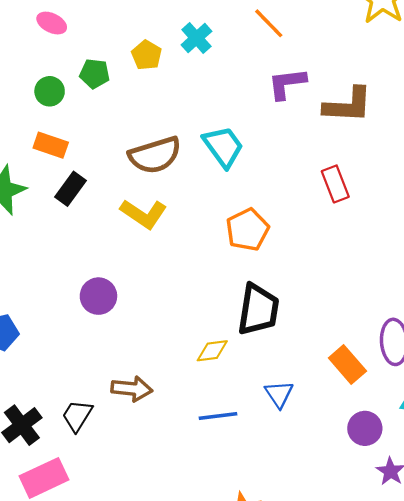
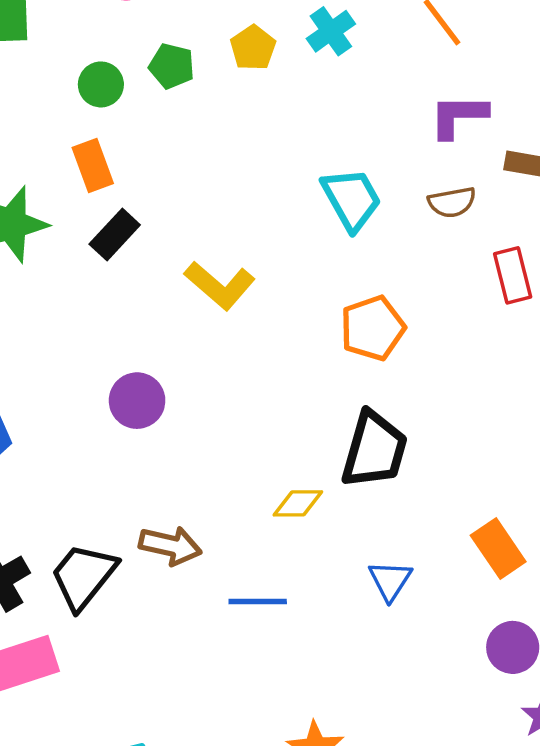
orange rectangle: (51, 145) -> (93, 165), turned 44
brown semicircle: (155, 155) -> (452, 202), moved, size x0.6
black trapezoid: (77, 416) -> (83, 576), size x1.4
blue line: (218, 416) -> (258, 602), moved

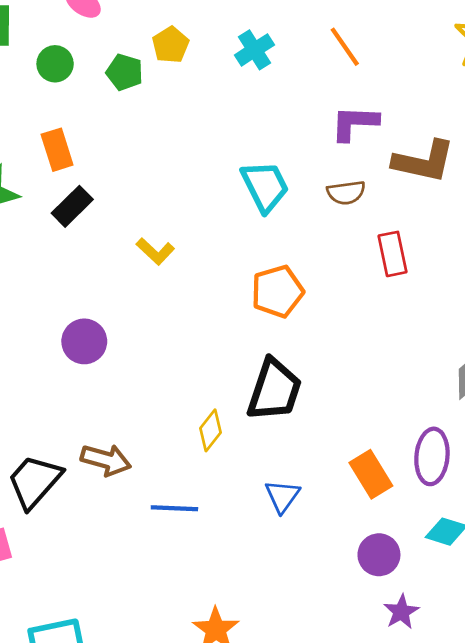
yellow pentagon: (253, 48) -> (170, 45), moved
green circle: (101, 84) -> (55, 64), moved
yellow L-shape: (220, 285) -> (155, 251), size x0.7
yellow diamond: (298, 503) -> (210, 430), turned -54

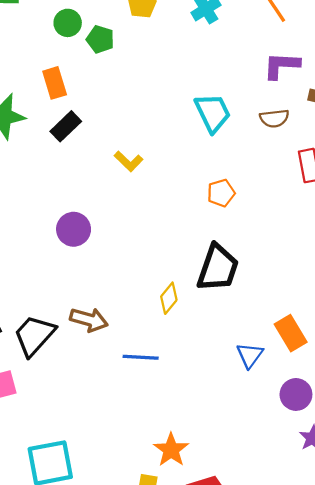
green circle: (55, 64) -> (68, 23), moved
green pentagon: (125, 72) -> (100, 39), moved
orange pentagon: (277, 291) -> (221, 193), size x0.7
blue triangle: (282, 496) -> (250, 355), moved

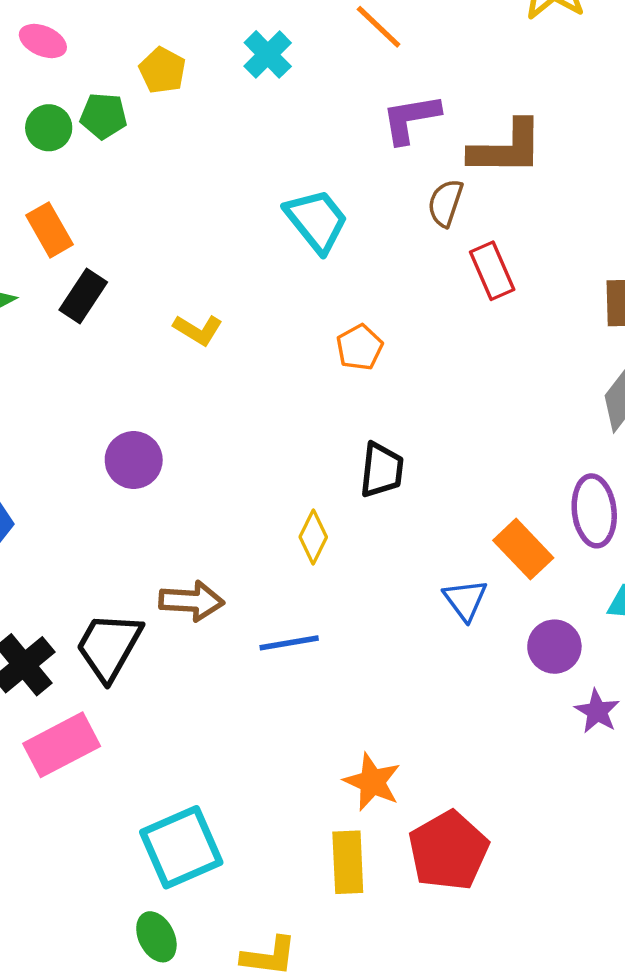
green pentagon: (100, 39) -> (104, 116), moved
brown semicircle: (274, 118) -> (445, 203), moved, turned 128
black trapezoid: (218, 268) -> (382, 470), size x0.7

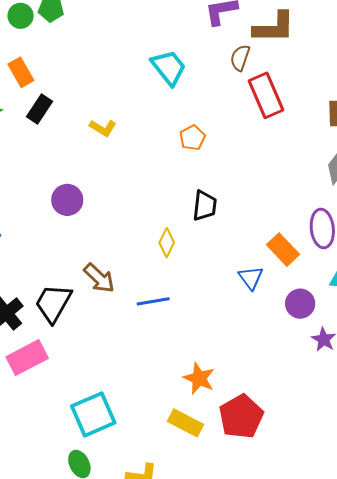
red rectangle: (492, 271) -> (266, 95), size x1.4
brown arrow: (191, 601) -> (99, 278), turned 40
yellow rectangle: (348, 862) -> (186, 423), turned -60

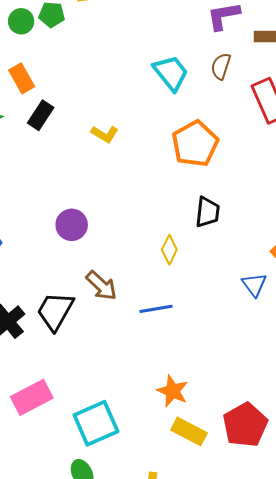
brown semicircle: (240, 58) -> (221, 66), moved
orange pentagon: (192, 138) -> (195, 144), size x1.8
purple circle: (67, 200) -> (72, 225), moved
pink rectangle: (27, 358) -> (32, 397), moved
orange star: (199, 378) -> (173, 391), moved

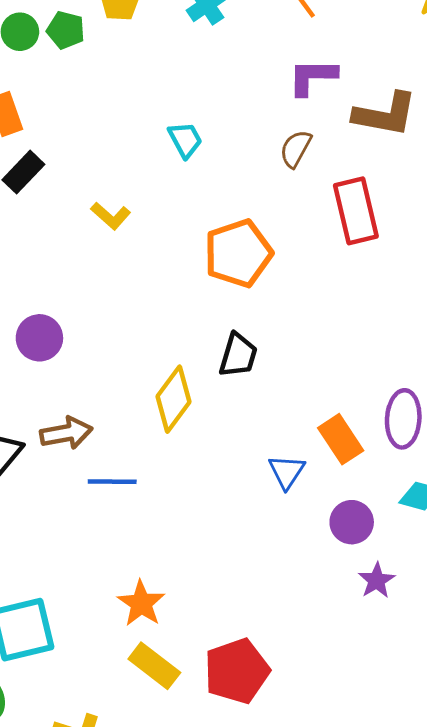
cyan trapezoid: (171, 73) -> (185, 140), moved, size x0.7
yellow diamond: (169, 250) -> (174, 399), size x1.5
brown arrow: (101, 286) -> (66, 433), turned -64
blue line: (156, 309) -> (112, 482), moved

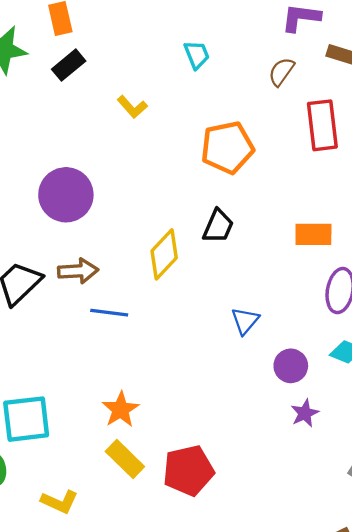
purple circle: (39, 338) -> (66, 195), size x1.5
orange rectangle: (341, 439) -> (313, 234), moved, turned -63

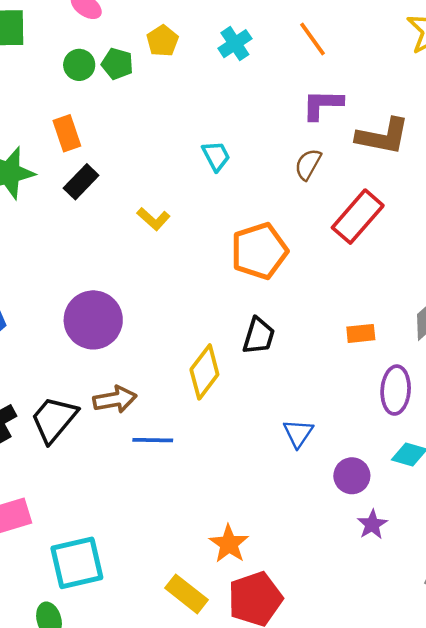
red rectangle: (322, 125) -> (358, 217), turned 54
orange rectangle: (313, 234) -> (361, 333), size x0.7
orange star: (121, 410) -> (229, 544), moved

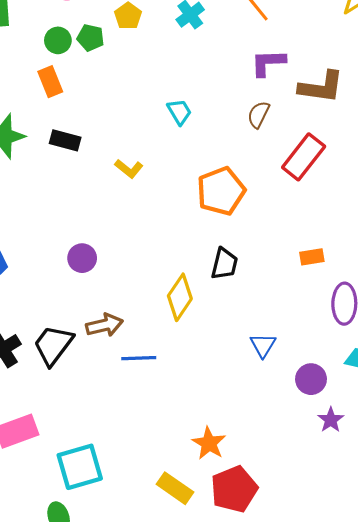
orange rectangle: (67, 133) -> (50, 82), moved
black rectangle: (81, 182) -> (65, 140), turned 64
purple circle: (93, 320) -> (82, 258), size x0.6

